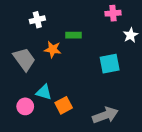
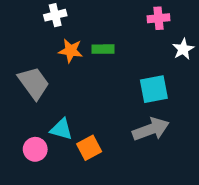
white cross: (37, 20) -> (55, 15), moved
orange star: (53, 49) -> (71, 51), moved
gray arrow: (105, 115) -> (151, 129), moved

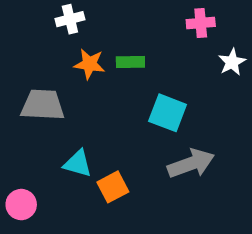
gray trapezoid: (34, 83) -> (43, 105), turned -51
cyan square: (154, 89) -> (168, 113), moved, turned 32
pink circle: (35, 149) -> (21, 205), moved

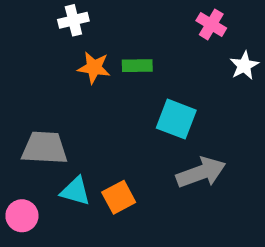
pink cross: (201, 23) -> (211, 24), turned 36
gray trapezoid: (43, 105) -> (45, 148), moved
cyan triangle: (78, 164) -> (75, 191), moved

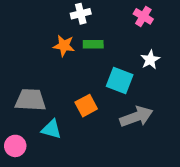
white cross: (73, 20) -> (81, 14), moved
white star: (244, 66) -> (150, 60), moved
orange square: (119, 197) -> (86, 106), moved

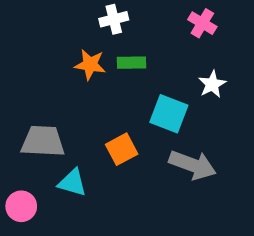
gray arrow: (136, 117) -> (193, 165), turned 40

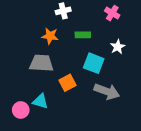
green rectangle: (131, 63) -> (83, 35), moved
gray trapezoid: (43, 141) -> (41, 63), moved
pink circle: (21, 206) -> (21, 110), moved

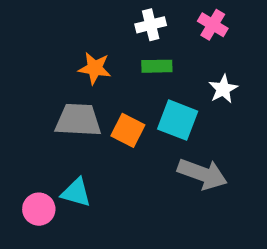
white cross: (63, 11) -> (151, 25), moved
orange square: (68, 83) -> (128, 130), moved, turned -35

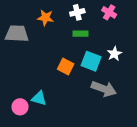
orange star: (95, 68) -> (45, 18), moved
white star: (223, 89) -> (114, 54), moved
gray trapezoid: (78, 120) -> (17, 34), moved

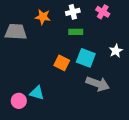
white star: (114, 54) -> (116, 51), moved

